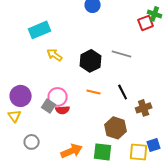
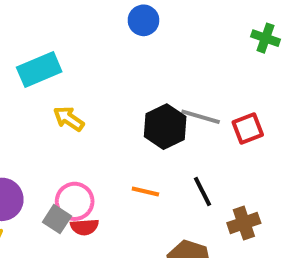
red square: (146, 23) -> (248, 129), moved
black hexagon: (91, 61) -> (165, 127), moved

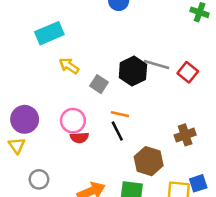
red square: (248, 129) -> (188, 72), turned -30
black line: (203, 192) -> (117, 131), moved
gray square: (57, 219) -> (99, 84), moved

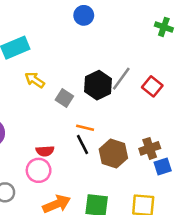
gray line: (156, 64) -> (121, 79), turned -70
pink circle: (73, 121) -> (39, 170), moved
brown hexagon: (149, 161) -> (113, 154), moved
blue square: (198, 183) -> (163, 166), moved

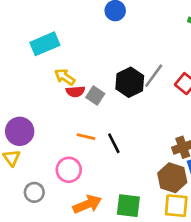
orange line: (85, 128) -> (86, 137), moved
red semicircle: (45, 151) -> (75, 92), moved
brown hexagon: (113, 154) -> (172, 178), moved

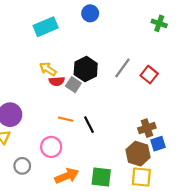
cyan rectangle: (45, 44) -> (46, 27), moved
black hexagon: (130, 82) -> (86, 69), moved

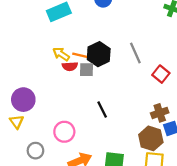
gray line: (122, 68) -> (135, 53), turned -60
red square: (149, 75) -> (161, 74), moved
gray square: (73, 85) -> (87, 70), turned -32
orange line: (66, 119) -> (80, 55), moved

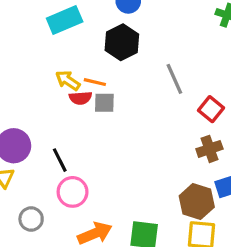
black hexagon: (99, 54) -> (122, 42), moved
black line: (102, 110) -> (60, 160), moved
brown cross: (160, 113) -> (209, 149), moved

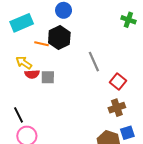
orange line: (95, 82) -> (42, 44), moved

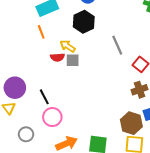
orange line: (42, 44) -> (41, 32), moved, turned 56
yellow arrow: (24, 63) -> (68, 46), moved

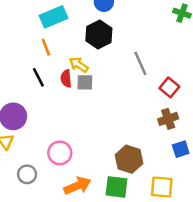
red semicircle: (57, 57) -> (66, 79), turned 88
black line: (44, 97) -> (38, 77), moved
brown hexagon: (131, 123) -> (129, 159), moved

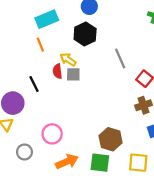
black line: (38, 77) -> (34, 84), moved

